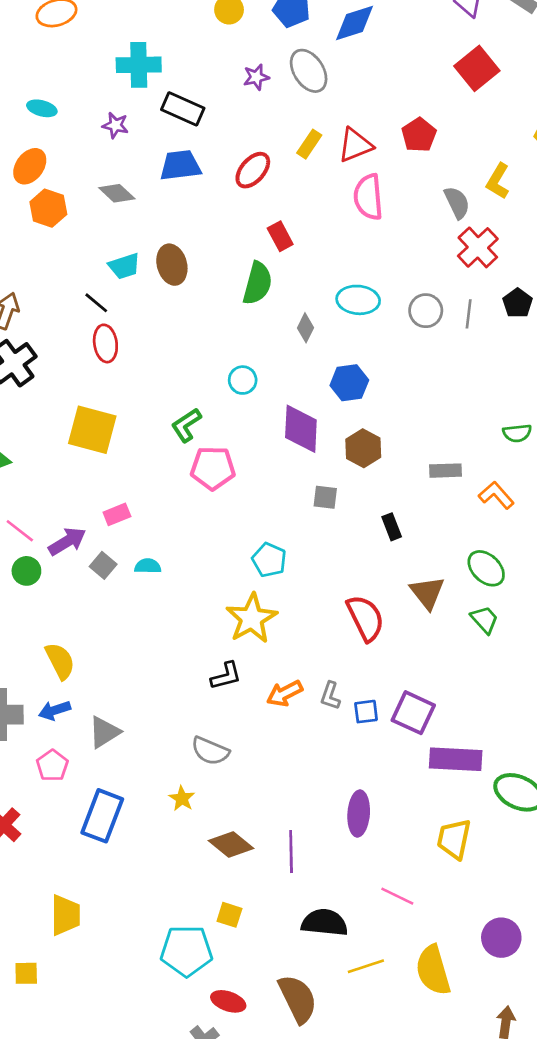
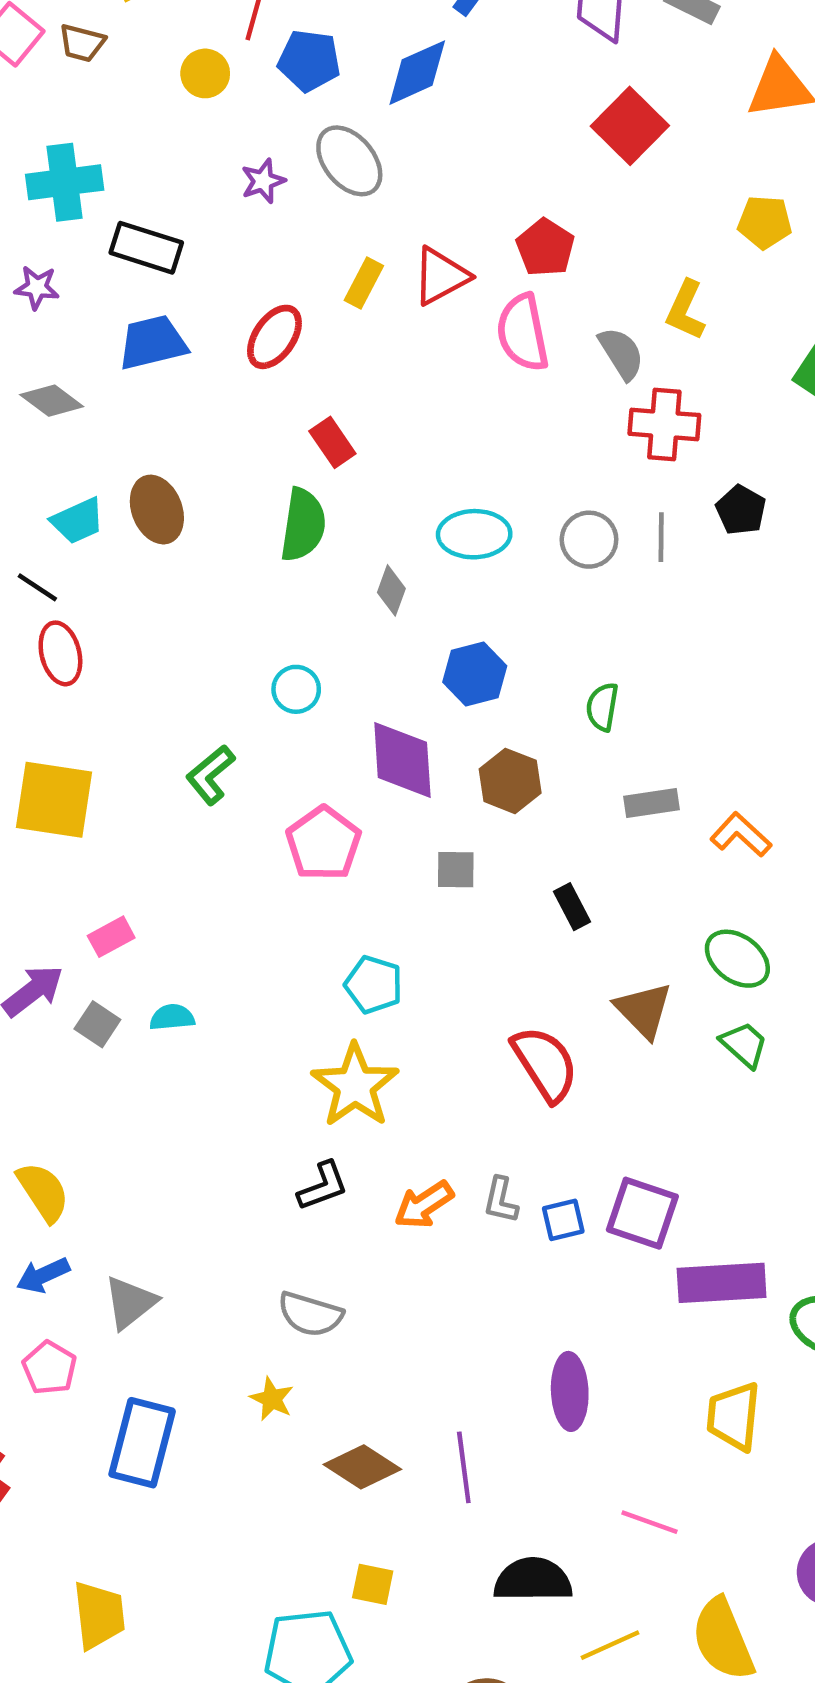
pink semicircle: (368, 197) -> (523, 333), moved
red cross: (478, 247) -> (664, 424), turned -36
green semicircle: (517, 433) -> (602, 707), moved, turned 112
pink pentagon: (213, 468) -> (323, 843), moved, turned -30

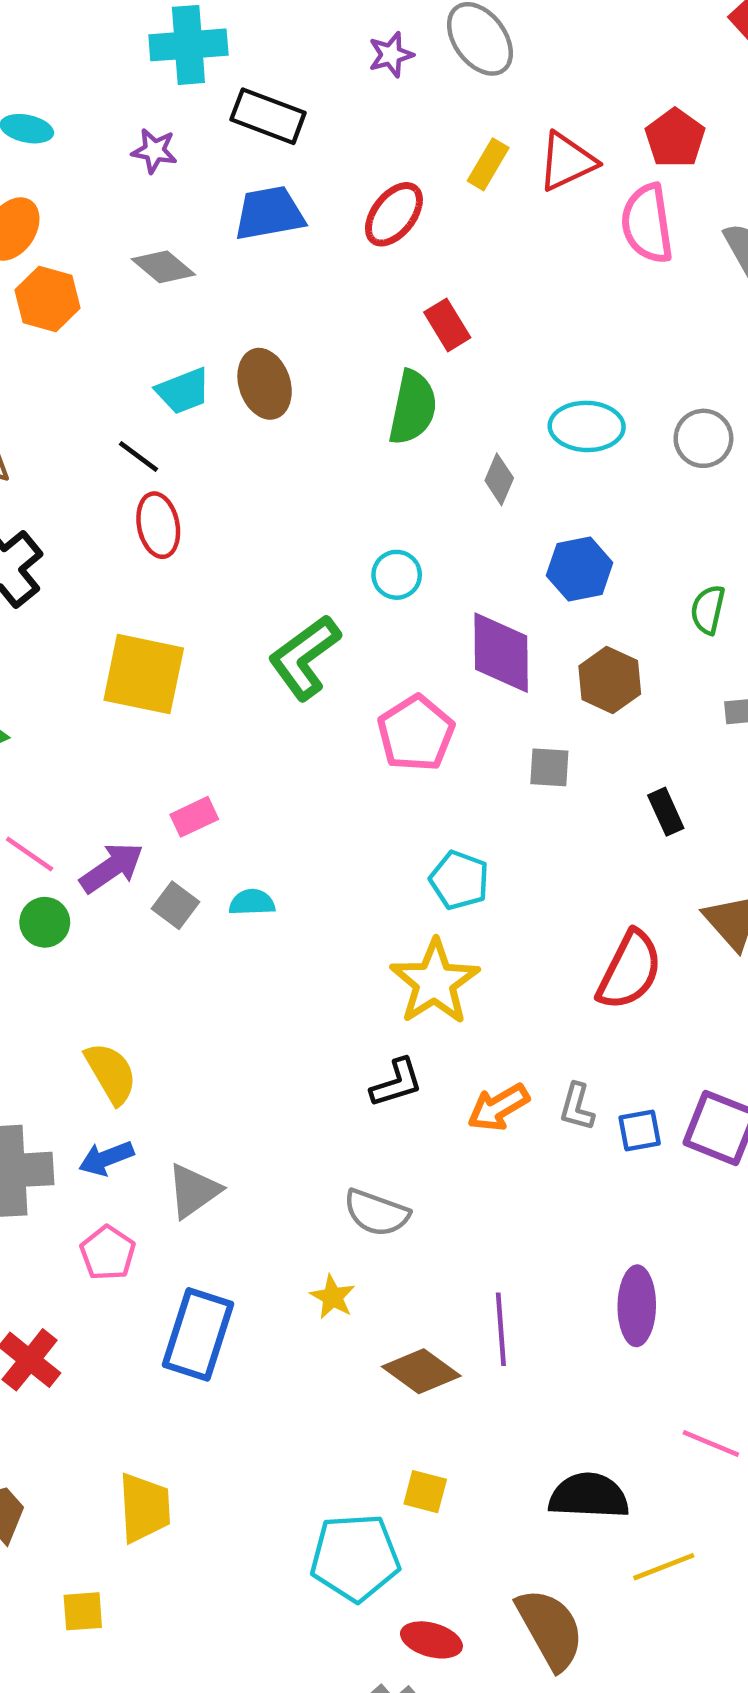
green L-shape: (210, 775) -> (304, 657), size x1.4
red semicircle: (545, 1064) -> (630, 970), turned 56
purple line: (464, 1467) -> (501, 1329), moved

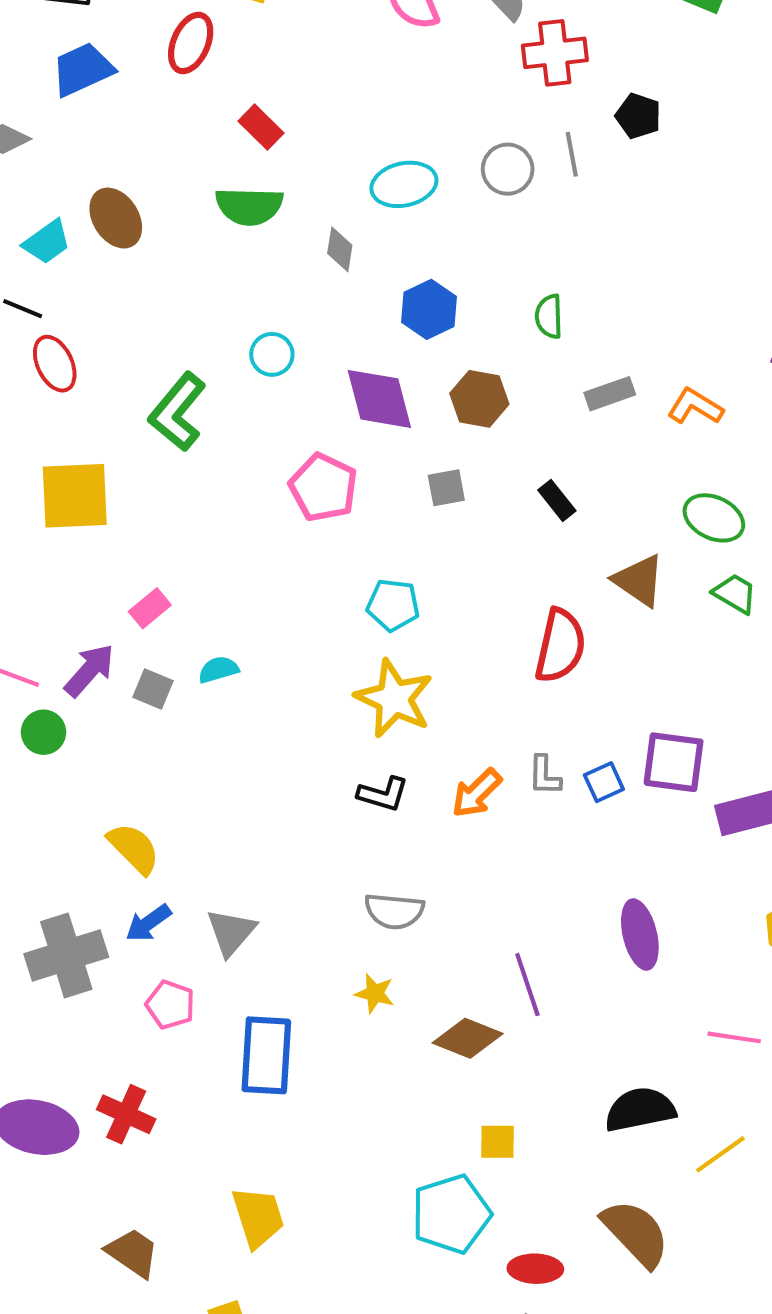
green semicircle: (413, 408) -> (249, 206), turned 94
green L-shape: (304, 657) -> (177, 412), moved
black L-shape: (396, 1083) -> (383, 794), turned 48

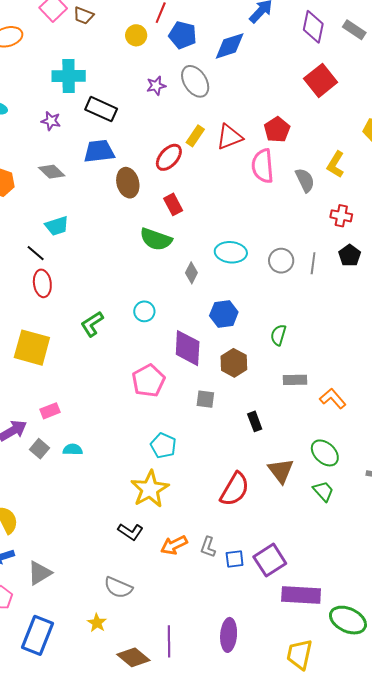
red ellipse: (191, 43) -> (169, 157), moved
red cross: (555, 53) -> (341, 216), moved, size x0.7
brown ellipse: (116, 218) -> (128, 183), moved
green L-shape: (177, 412) -> (92, 324), size x0.7
purple square: (674, 762) -> (270, 560), turned 32

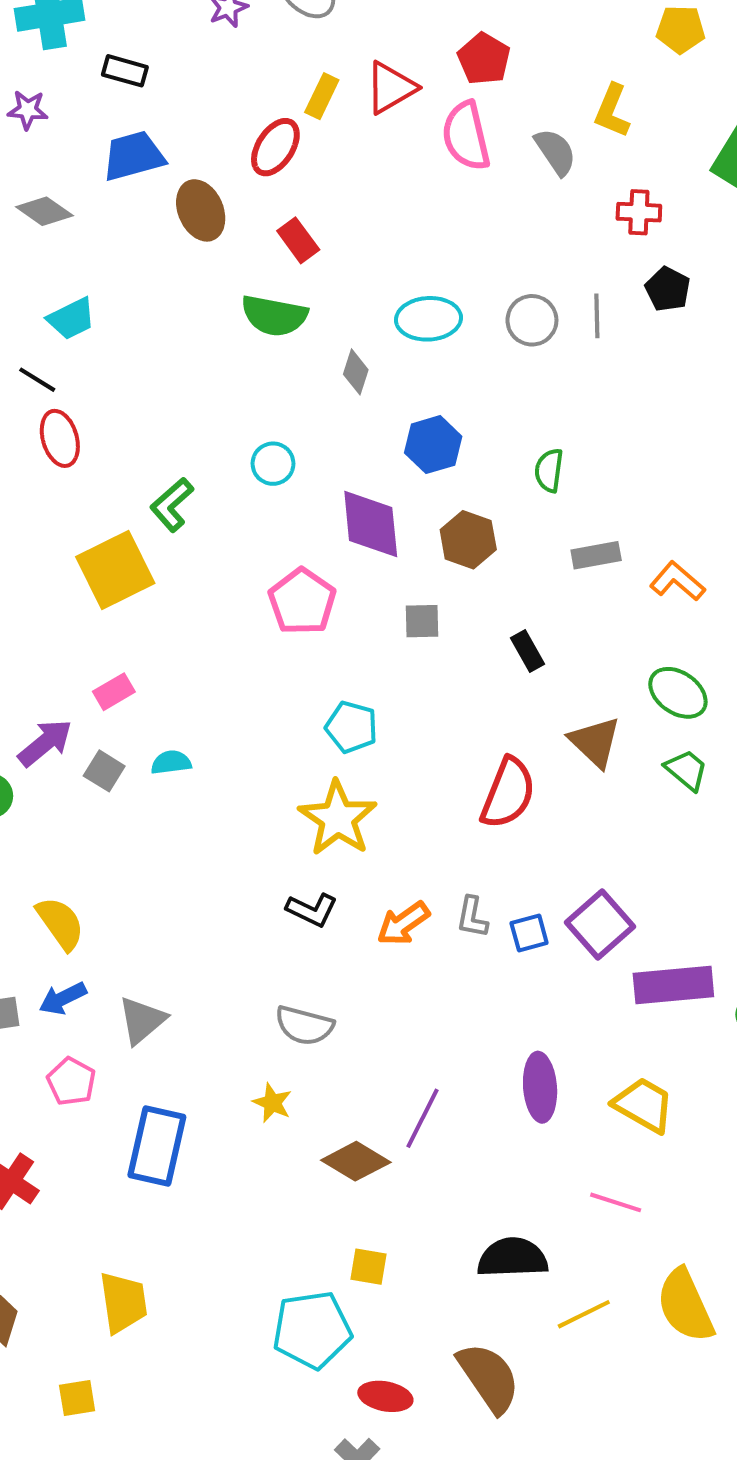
black rectangle: (101, 109) -> (125, 71), size x0.7
yellow square: (32, 348) -> (115, 570), moved, turned -33
purple line: (169, 641) -> (423, 1118), turned 36
yellow trapezoid: (299, 654) -> (644, 1105), moved, turned 116

